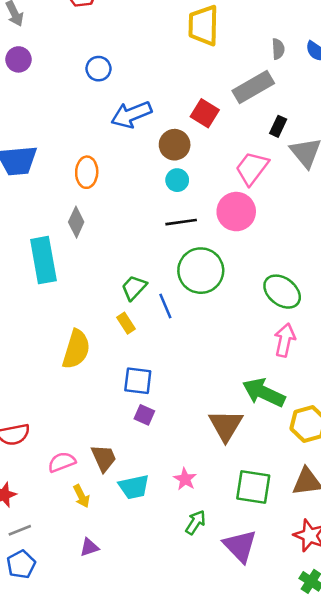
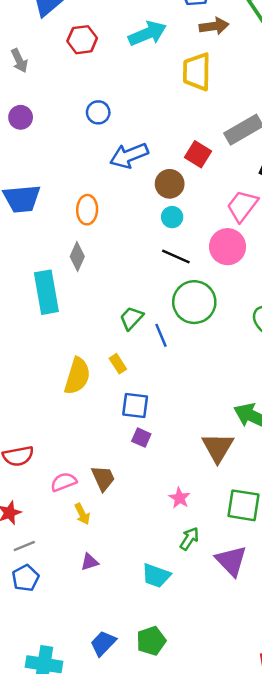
purple circle: (19, 59) -> (21, 117), moved
black line: (181, 222) -> (176, 256), turned 32
yellow rectangle: (126, 323) -> (118, 364), moved
cyan trapezoid: (134, 487) -> (156, 576), moved, turned 32

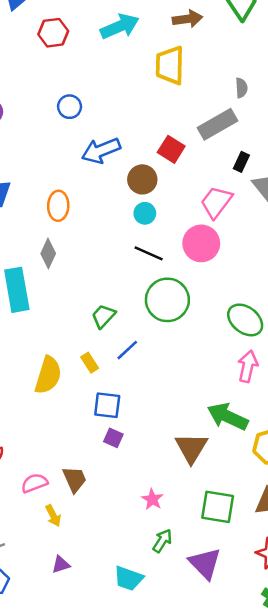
blue line: (161, 335) -> (127, 350), moved, turned 70

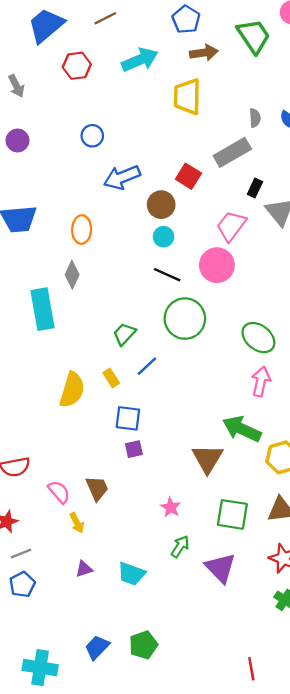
purple square: (113, 438) -> (134, 449), turned -36
pink semicircle: (34, 483) -> (59, 492), turned 70
cyan trapezoid: (128, 578) -> (131, 574), moved

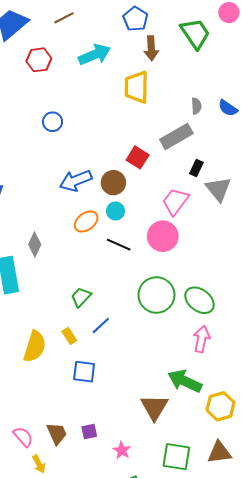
brown arrow: (204, 53) -> (151, 48), turned 95
blue arrow: (122, 177) -> (76, 181), moved
orange ellipse: (82, 230) -> (86, 221), moved, turned 50
green circle: (185, 319) -> (156, 295), moved
purple square: (134, 449) -> (89, 431), moved

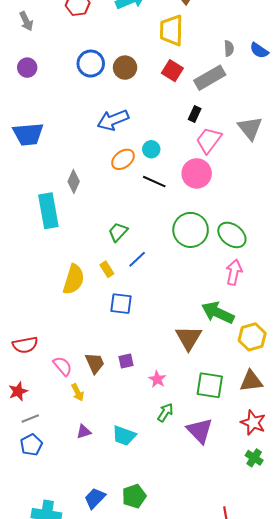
blue circle: (53, 122) -> (91, 64), size x1.4
red square: (138, 157) -> (172, 71), moved
black rectangle: (196, 168) -> (195, 114), moved
brown circle: (113, 183) -> (125, 68), moved

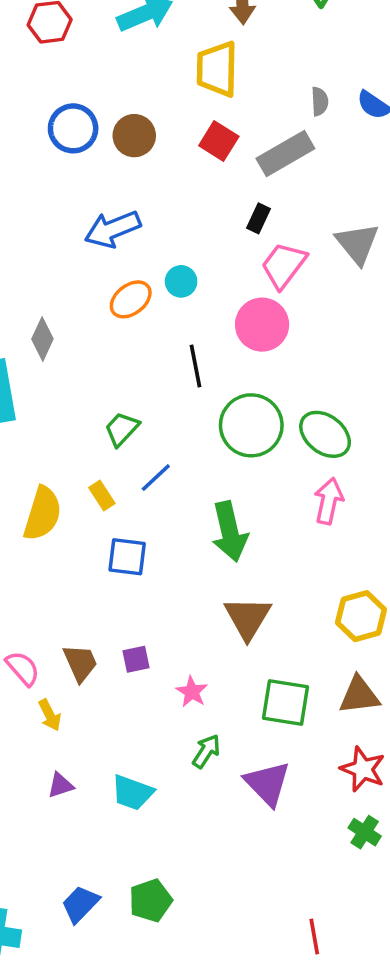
black line: (154, 182) -> (195, 366), moved, turned 55
green arrow: (218, 313) -> (230, 532), moved, turned -128

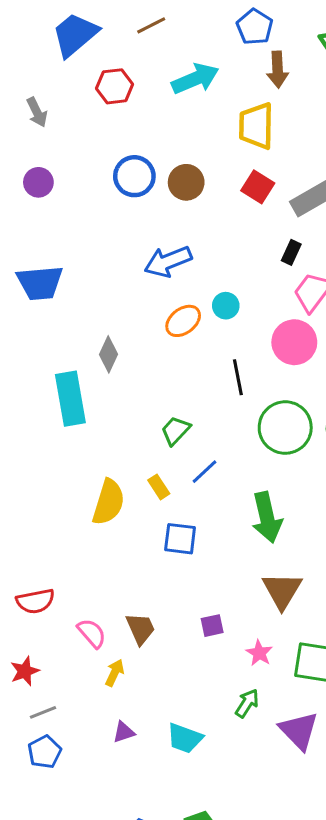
purple square: (136, 659) -> (212, 626), moved
pink star: (192, 692) -> (259, 653), moved
yellow arrow: (50, 715) -> (115, 673), turned -128

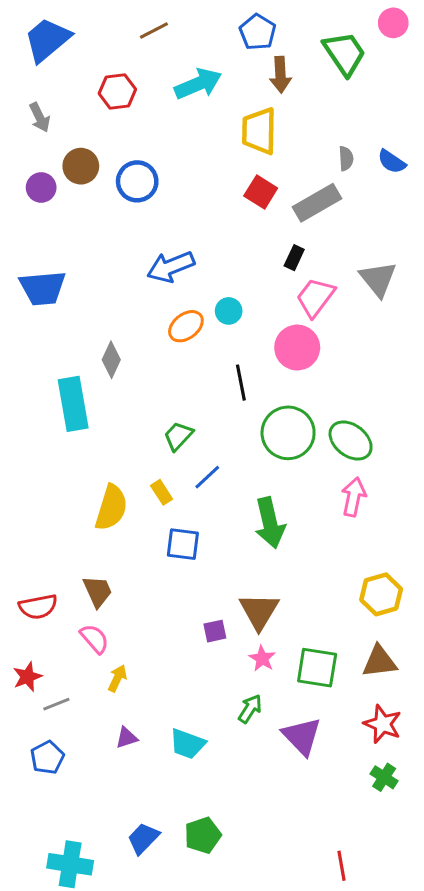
blue trapezoid: (75, 35) -> (47, 40), moved
brown circle: (186, 182) -> (81, 166), moved
brown triangle: (282, 590) -> (259, 611), moved
brown trapezoid: (140, 629) -> (98, 591), moved
gray line: (43, 712) -> (56, 704), moved

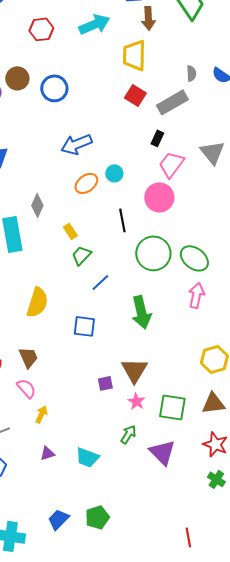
yellow rectangle: (162, 492) -> (70, 231), moved

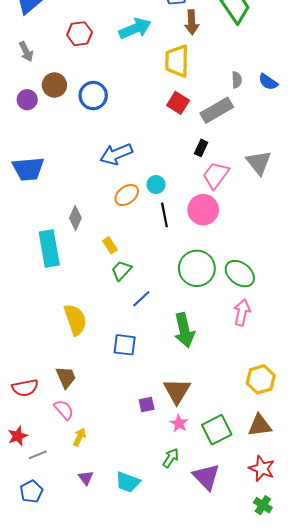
black line: (122, 220) -> (164, 215), moved
yellow semicircle: (37, 302) -> (75, 320), turned -36
green square: (172, 407) -> (217, 430), turned -36
purple triangle: (47, 453) -> (86, 478), turned -49

